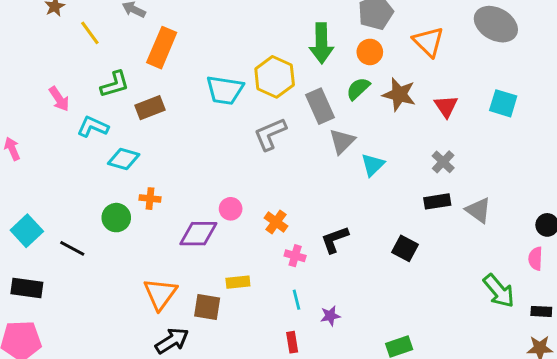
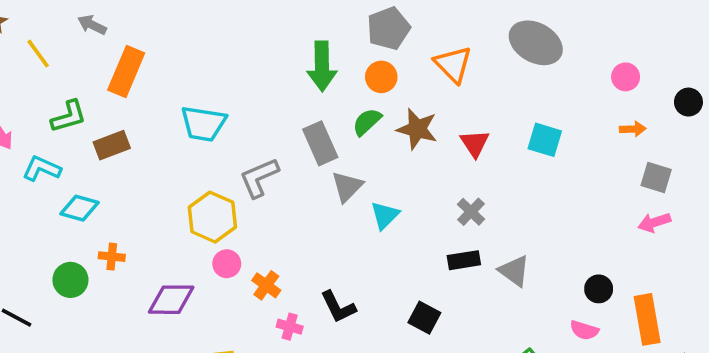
yellow hexagon: (275, 77) -> (212, 217), moved
pink circle: (231, 209) -> (227, 264), moved
black L-shape: (335, 240) -> (338, 307), turned -96
pink semicircle: (535, 259) -> (584, 330), turned -75

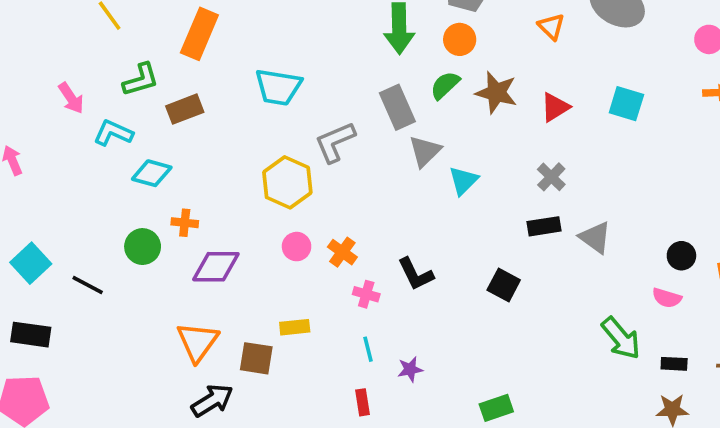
orange triangle: (453, 64) -> (551, 27), moved, size x0.7
red triangle: (475, 143) -> (555, 107), turned 32
pink circle: (227, 264) -> (297, 247), moved
purple diamond: (171, 300) -> (216, 267), moved

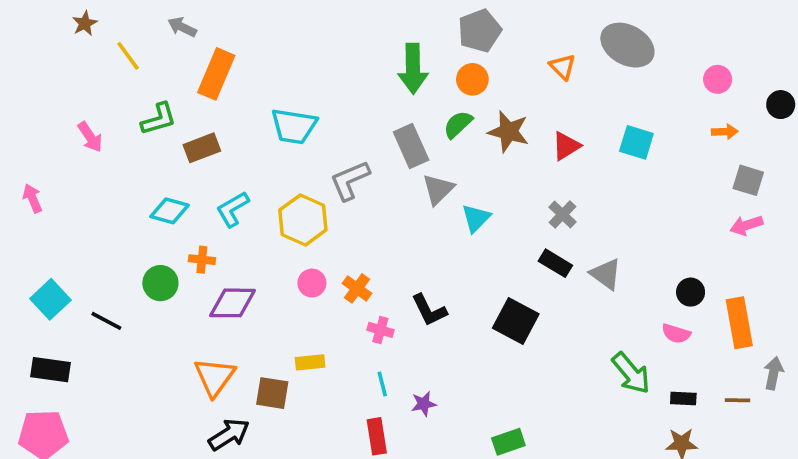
cyan L-shape: (113, 133) -> (233, 209), moved, turned -54
black rectangle: (544, 226) -> (555, 263), turned 40
black square: (504, 285) -> (516, 321), size x1.4
red rectangle: (363, 402) -> (377, 436), size x1.4

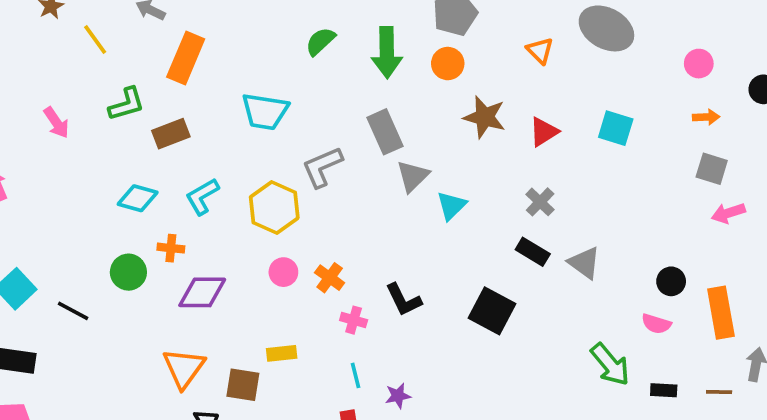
green semicircle: (458, 124) -> (320, 41), moved
gray square: (748, 180) -> (712, 169), moved

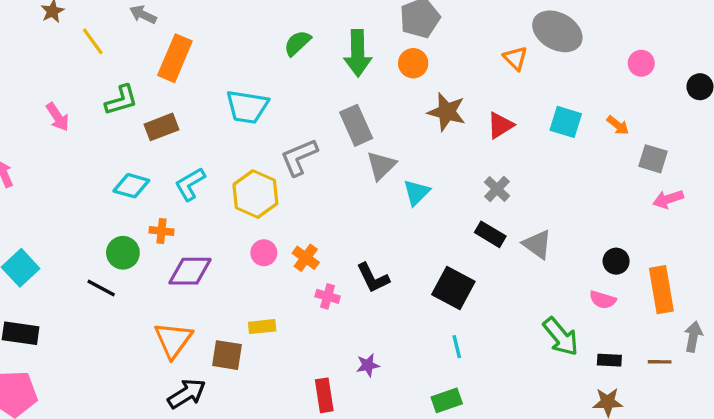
orange triangle: (540, 51) -> (515, 58), moved
orange arrow: (706, 117) -> (618, 125), moved, turned 40
black line: (73, 311) -> (101, 288), moved
cyan line: (355, 375) -> (457, 347), moved

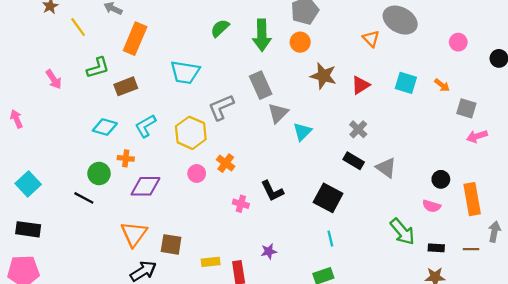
orange cross: (306, 258) -> (226, 163), moved
yellow rectangle: (262, 327) -> (211, 262), moved

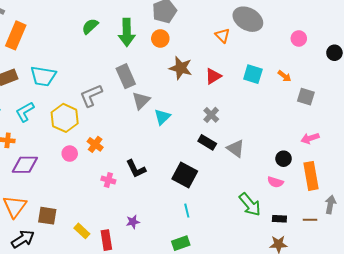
cyan trapezoid: (185, 72) -> (43, 76), moved
pink arrow: (477, 136) -> (310, 138), moved
yellow rectangle: (211, 262) -> (82, 231), turned 49

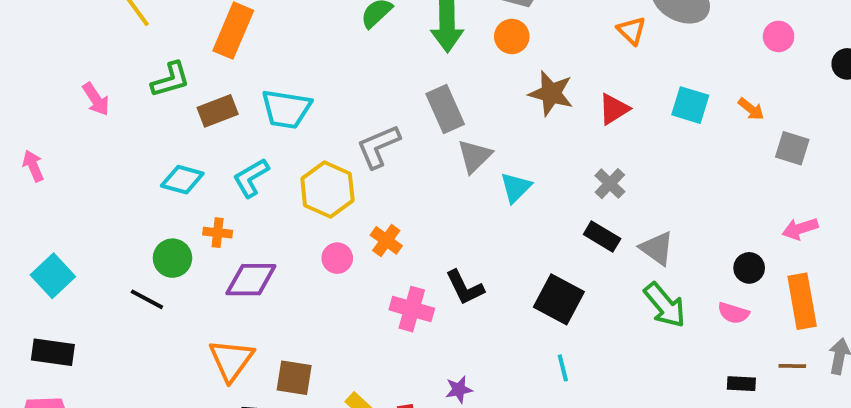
pink cross: (108, 180) -> (412, 309), size x1.5
green arrow: (250, 204) -> (665, 305), moved
brown line: (310, 220) -> (792, 366), moved

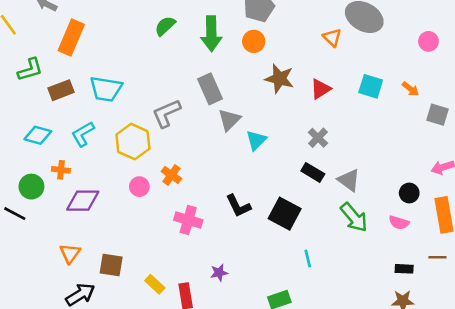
black L-shape: (465, 288) -> (238, 206), moved
orange triangle: (231, 360) -> (70, 253), size x0.7
cyan line: (563, 368) -> (308, 259), moved

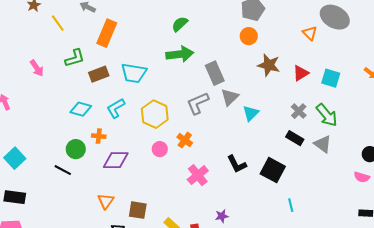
green arrow: (211, 34) -> (180, 54), moved, turned -96
cyan square: (371, 86) -> (331, 78), moved
gray L-shape: (166, 113) -> (198, 103), moved
green arrow: (354, 217) -> (327, 115), moved
pink cross: (188, 220) -> (198, 175), turned 35

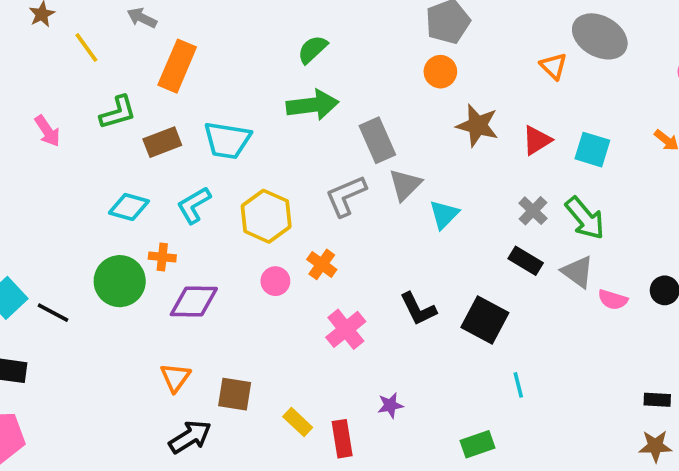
green circle: (76, 149) -> (120, 281), size x1.4
black line: (63, 170) -> (53, 313), moved
pink semicircle: (362, 177) -> (613, 300), moved

